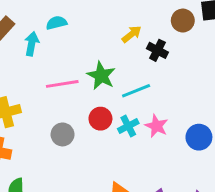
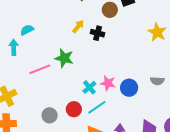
cyan line: (136, 91) -> (97, 107), moved
red circle: (100, 119) -> (74, 109), moved
gray circle: (63, 134) -> (50, 115), moved
blue circle: (199, 137) -> (129, 88), moved

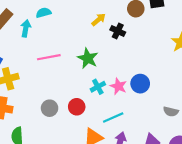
green star: (64, 58) -> (88, 58), moved
gray semicircle: (157, 81) -> (171, 112), moved
blue circle: (129, 88) -> (140, 84), moved
cyan line: (97, 107) -> (113, 118), moved

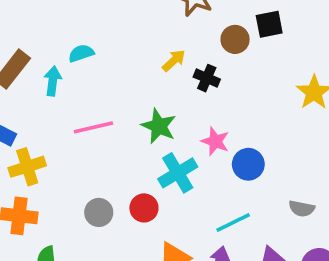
pink star: (118, 86) -> (215, 141), moved
cyan cross: (98, 87) -> (178, 173), size x1.5
cyan line: (113, 118) -> (233, 223), moved

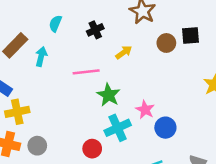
cyan semicircle: (81, 53) -> (55, 24), moved, turned -56
black cross: (207, 78) -> (95, 30), moved, turned 35
pink line: (93, 127) -> (86, 72), moved
gray circle: (99, 212) -> (37, 146), moved

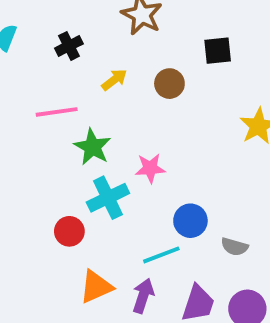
brown circle: (166, 43) -> (169, 84), moved
pink star: (145, 110) -> (150, 168), turned -30
blue circle: (165, 128) -> (190, 221), moved

